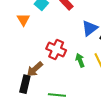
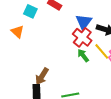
red cross: (56, 50) -> (82, 37), moved, turned 30

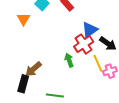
green arrow: (83, 55) -> (69, 60), moved

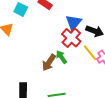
brown arrow: (33, 69) -> (49, 63), moved

